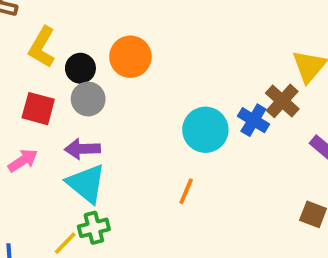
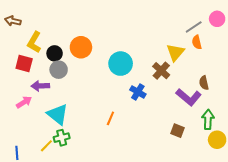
red square: (38, 109) -> (24, 64), moved
blue cross: (253, 120) -> (138, 92), moved
cyan circle: (205, 130) -> (121, 64), moved
purple arrow: (82, 149) -> (40, 86), moved

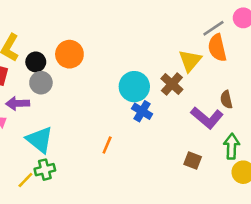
orange semicircle: (197, 42) -> (217, 48), size x1.5
cyan circle: (121, 64) -> (134, 87), moved

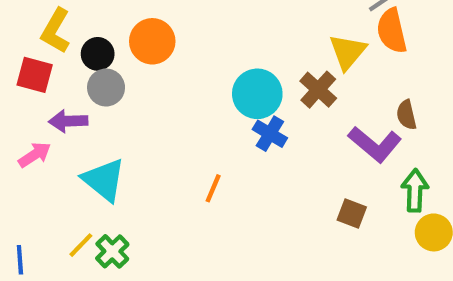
green cross: (45, 170) -> (112, 251), moved, turned -30

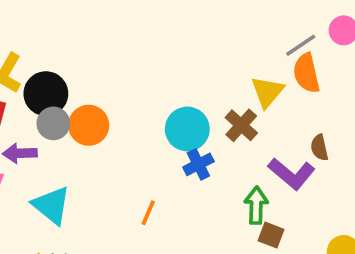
orange circle: (152, 41) -> (89, 125), moved
black circle: (98, 54) -> (46, 94), size x1.5
blue cross: (270, 134) -> (198, 164), turned 32
green arrow: (415, 190) -> (256, 205), moved

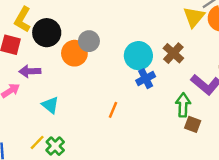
yellow triangle: (267, 92) -> (194, 17), moved
gray circle: (53, 123) -> (89, 41), moved
cyan triangle: (51, 205) -> (50, 105), size x0.7

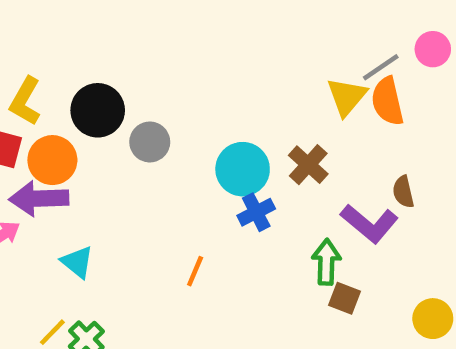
black circle: (47, 33) -> (98, 110), moved
orange circle: (74, 53) -> (52, 160), moved
purple arrow: (30, 71) -> (39, 199), size x1.4

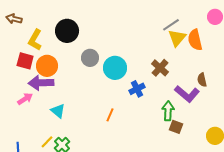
gray line: (381, 67) -> (171, 25), moved
black circle: (98, 110) -> (67, 31), moved
cyan circle: (243, 169) -> (115, 68), moved

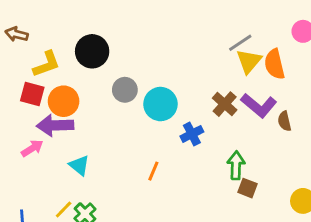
yellow L-shape: (35, 40) -> (46, 64), turned -140
purple L-shape: (187, 94) -> (259, 105), moved

